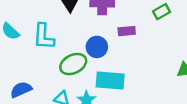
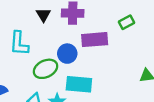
purple rectangle: (127, 31) -> (95, 40), size x1.6

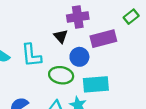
black triangle: (43, 15) -> (61, 36), moved
green ellipse: (45, 69) -> (61, 75), turned 45

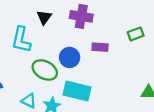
black triangle: (61, 36) -> (44, 17), moved
purple rectangle: (103, 39) -> (100, 47), size x0.6

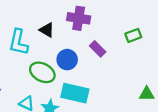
black triangle: (44, 17) -> (47, 30), moved, turned -35
purple rectangle: (100, 47) -> (98, 49), turned 42

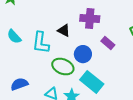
cyan rectangle: (75, 93) -> (92, 82), turned 30

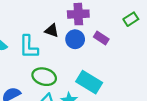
blue circle: (83, 54) -> (75, 39), moved
green ellipse: (63, 67) -> (44, 77), moved

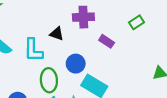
blue circle: (75, 39) -> (76, 64), moved
green ellipse: (44, 77) -> (49, 80), turned 70

